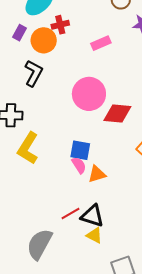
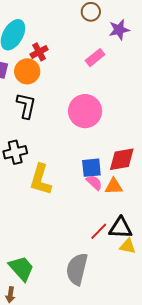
pink rectangle: (101, 43) -> (95, 58), moved
red diamond: (117, 113) -> (122, 159), moved
orange triangle: (97, 174) -> (114, 186), turned 30

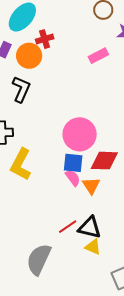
pink circle: (85, 111) -> (80, 134), moved
orange triangle: (114, 186) -> (91, 186), turned 48

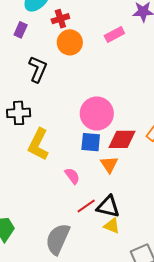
orange circle: (29, 56) -> (70, 42), moved
pink semicircle: (73, 178) -> (72, 176), moved

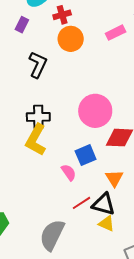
black cross: (19, 113) -> (38, 117), moved
blue square: (91, 142) -> (86, 155), moved, turned -30
orange triangle: (109, 165) -> (114, 178), moved

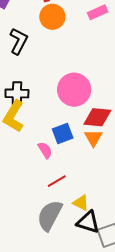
orange triangle: (114, 178) -> (93, 138), moved
black triangle: (104, 204) -> (88, 222), moved
gray semicircle: (52, 235) -> (50, 215), moved

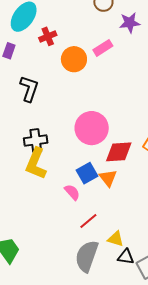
orange circle: (52, 17) -> (74, 59), moved
orange triangle: (93, 138) -> (108, 178), moved
black triangle: (88, 222) -> (126, 257), size x0.7

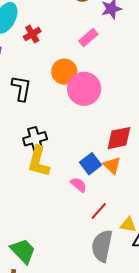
orange circle: (74, 59) -> (64, 72), moved
pink circle: (92, 128) -> (84, 89), moved

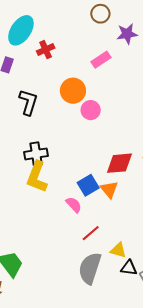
pink circle: (84, 89) -> (91, 110), size x0.6

